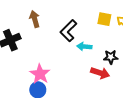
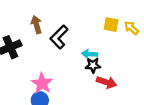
black L-shape: (68, 31) -> (59, 37), moved
black star: (111, 57) -> (93, 65), moved

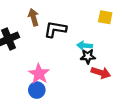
black L-shape: (59, 37) -> (55, 29), turned 55

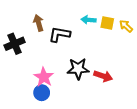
cyan arrow: (85, 46) -> (89, 20), moved
black star: (88, 56) -> (78, 69), moved, size x1.5

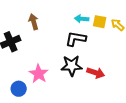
black L-shape: (59, 34) -> (76, 39), moved
blue circle: (42, 93) -> (19, 89), moved

